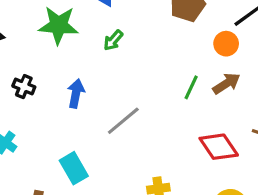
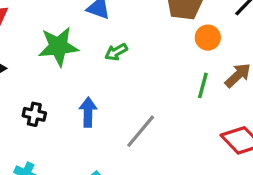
green arrow: (113, 40) -> (116, 52), turned 30
orange circle: (226, 44) -> (208, 38), moved

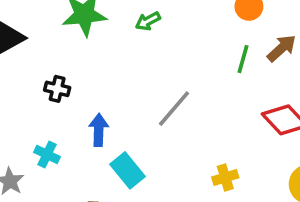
blue arrow: (88, 112) -> (99, 130), moved

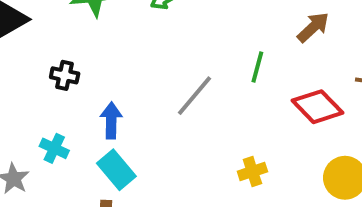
green line: (243, 59) -> (257, 67), moved
cyan rectangle: (128, 170) -> (116, 170), moved

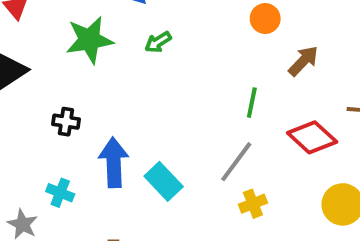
gray line: (195, 96) -> (236, 162), moved
blue arrow: (111, 120) -> (114, 162), size x1.4
cyan rectangle: (116, 170) -> (164, 181), moved

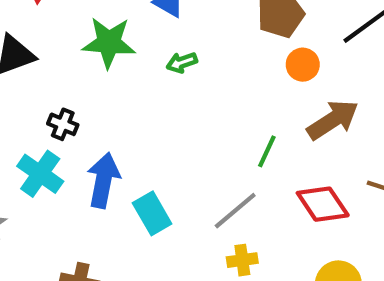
brown arrow: (303, 61) -> (333, 120), size x1.4
cyan cross: (60, 193) -> (40, 174), moved, size x1.5

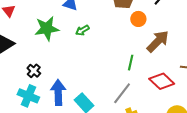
black cross: (63, 124) -> (34, 71), turned 32

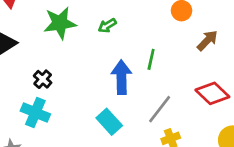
brown arrow: (158, 41) -> (207, 40), size x0.7
green line: (131, 63) -> (151, 59), moved
blue arrow: (58, 92) -> (121, 77), moved

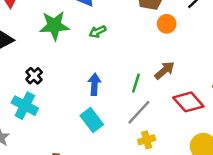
brown arrow: (207, 40) -> (165, 70), moved
green line: (151, 59) -> (136, 83), moved
blue arrow: (121, 77) -> (94, 84), moved, size x0.7

